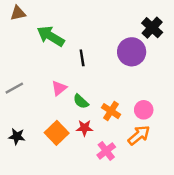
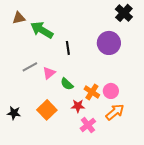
brown triangle: (18, 13) -> (19, 18), moved
black cross: (152, 28) -> (124, 13), moved
gray line: (14, 88) -> (30, 67), moved
pink circle: (144, 110) -> (111, 91), moved
red star: (84, 128) -> (78, 106), moved

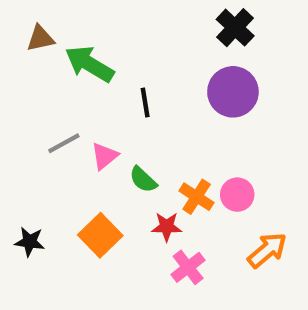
black cross: (124, 13) -> (235, 28), moved
orange arrow: (115, 112) -> (267, 250), moved

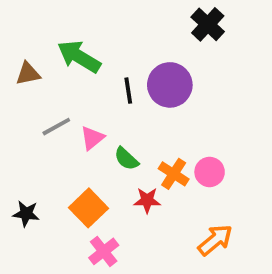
brown triangle: (40, 38) -> (28, 74), moved
purple circle: (233, 92) -> (170, 85), moved
orange arrow: (267, 250) -> (215, 240), moved
pink cross: (188, 267) -> (104, 251), moved

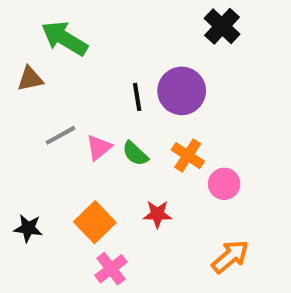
green arrow: (79, 57) -> (64, 38), moved
green semicircle: (126, 159) -> (135, 154), moved
orange cross: (174, 174) -> (188, 156), moved

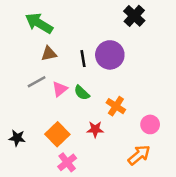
brown triangle: (30, 79) -> (49, 54), moved
orange cross: (188, 156) -> (116, 106), moved
pink circle: (224, 184) -> (150, 124), moved

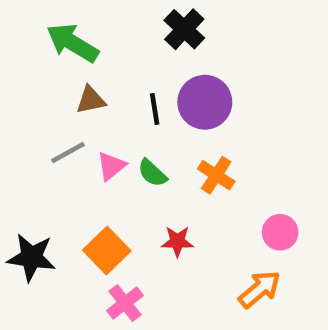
black cross: (134, 16) -> (184, 29), moved
orange cross: (116, 106) -> (216, 175), moved
black star: (17, 138) -> (31, 257), size x1.5

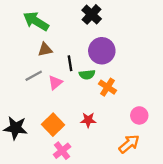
black line: (155, 109) -> (70, 63), moved
green semicircle: (152, 173) -> (87, 75), moved, turned -49

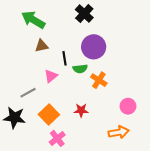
gray line: (34, 76) -> (28, 93), moved
orange arrow: (129, 144) -> (119, 132), turned 30

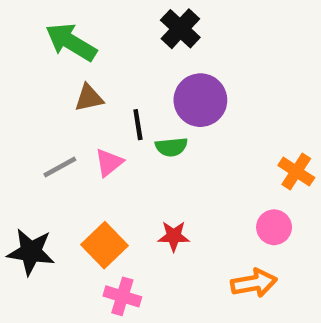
orange cross: (99, 80) -> (296, 171), moved
gray line: (28, 93) -> (60, 167), moved
pink cross: (57, 138) -> (122, 296), turned -35

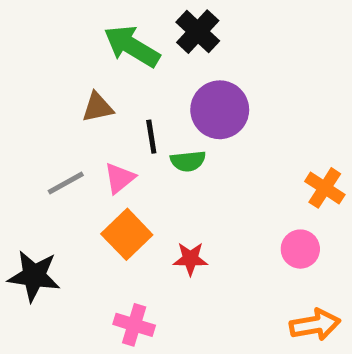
green arrow: (71, 42) -> (132, 46), moved
orange square: (104, 245) -> (127, 234), moved
orange arrow: (254, 283) -> (315, 325), moved

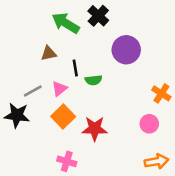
purple circle: (220, 110) -> (126, 50), moved
red star: (190, 259) -> (95, 129), size x1.5
black star: (34, 276) -> (17, 115), moved

